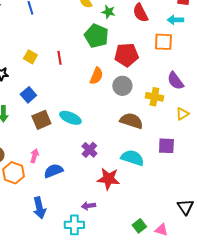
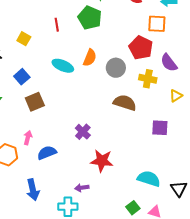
red pentagon: (126, 55) -> (141, 48), moved, turned 30
red line: (59, 58) -> (57, 25), moved
cyan ellipse: (70, 118) -> (63, 66), moved
cyan semicircle: (132, 158) -> (149, 179), moved

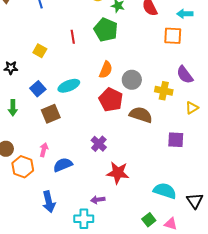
red pentagon: (141, 48) -> (111, 100), moved
cyan ellipse: (63, 66) -> (69, 86), moved, turned -45

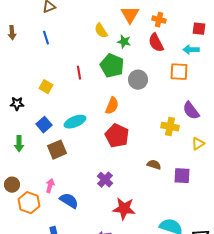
gray circle: (132, 80) -> (138, 80), moved
brown semicircle: (141, 115) -> (154, 165), moved, size x0.6
blue semicircle: (63, 165) -> (69, 201), turned 54

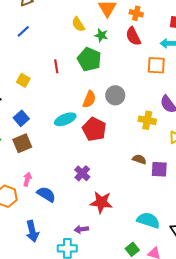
blue line: (46, 38) -> (23, 31), turned 64
gray circle: (138, 80) -> (115, 95), moved
cyan ellipse: (75, 122) -> (65, 119), moved
brown square: (57, 150) -> (22, 143), moved
brown semicircle: (154, 165) -> (139, 159), moved

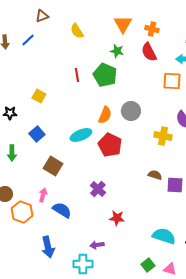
yellow semicircle: (78, 24) -> (77, 31), moved
blue line: (23, 31) -> (28, 40), moved
red line: (56, 66) -> (77, 75), moved
brown square: (22, 143) -> (53, 166), moved, turned -36
red star: (101, 202) -> (117, 218), size x0.7

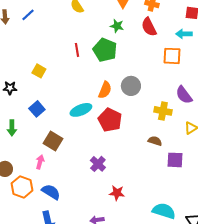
brown semicircle: (155, 175) -> (155, 141), moved
pink arrow: (43, 195) -> (40, 162), moved
blue semicircle: (62, 210) -> (51, 192), moved

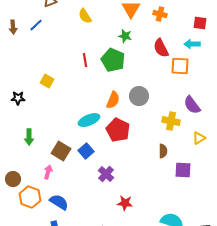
red semicircle: (149, 27) -> (161, 48), moved
blue square: (37, 109) -> (86, 151), moved
green arrow: (12, 128) -> (29, 137), moved
brown semicircle: (155, 141) -> (163, 151), turned 72

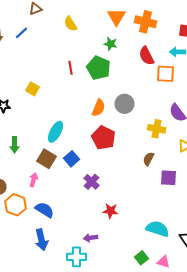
orange cross: (160, 14) -> (146, 22), size x1.5
cyan ellipse: (89, 120) -> (56, 132), moved, turned -40
brown semicircle: (163, 151) -> (148, 159), turned -152

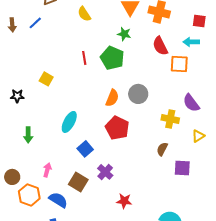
brown square: (46, 159) -> (78, 182), moved

